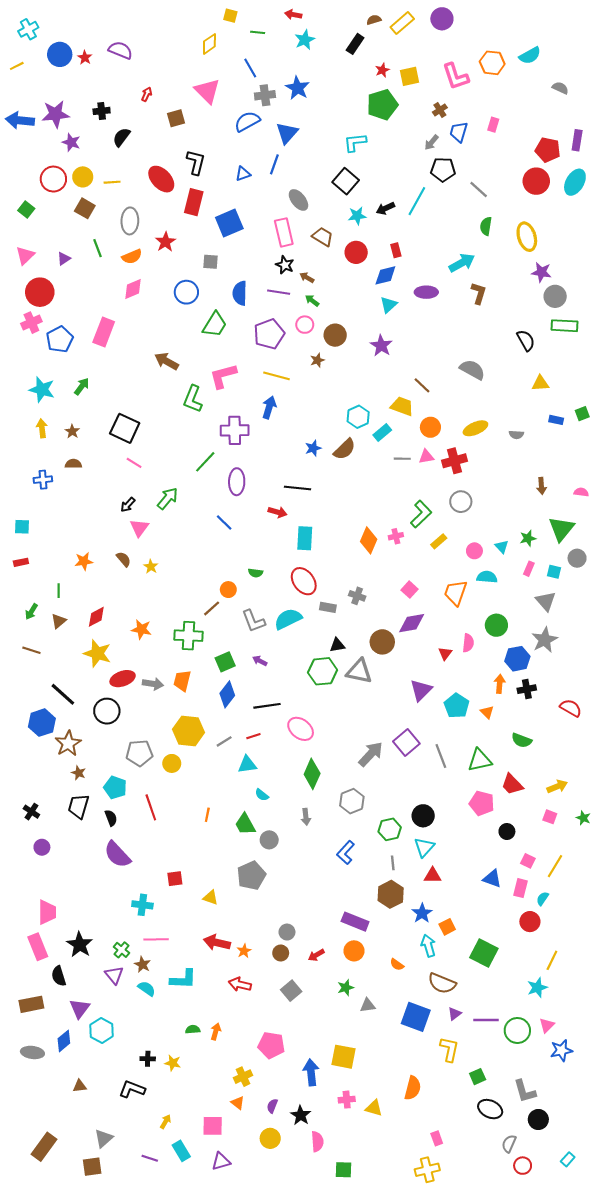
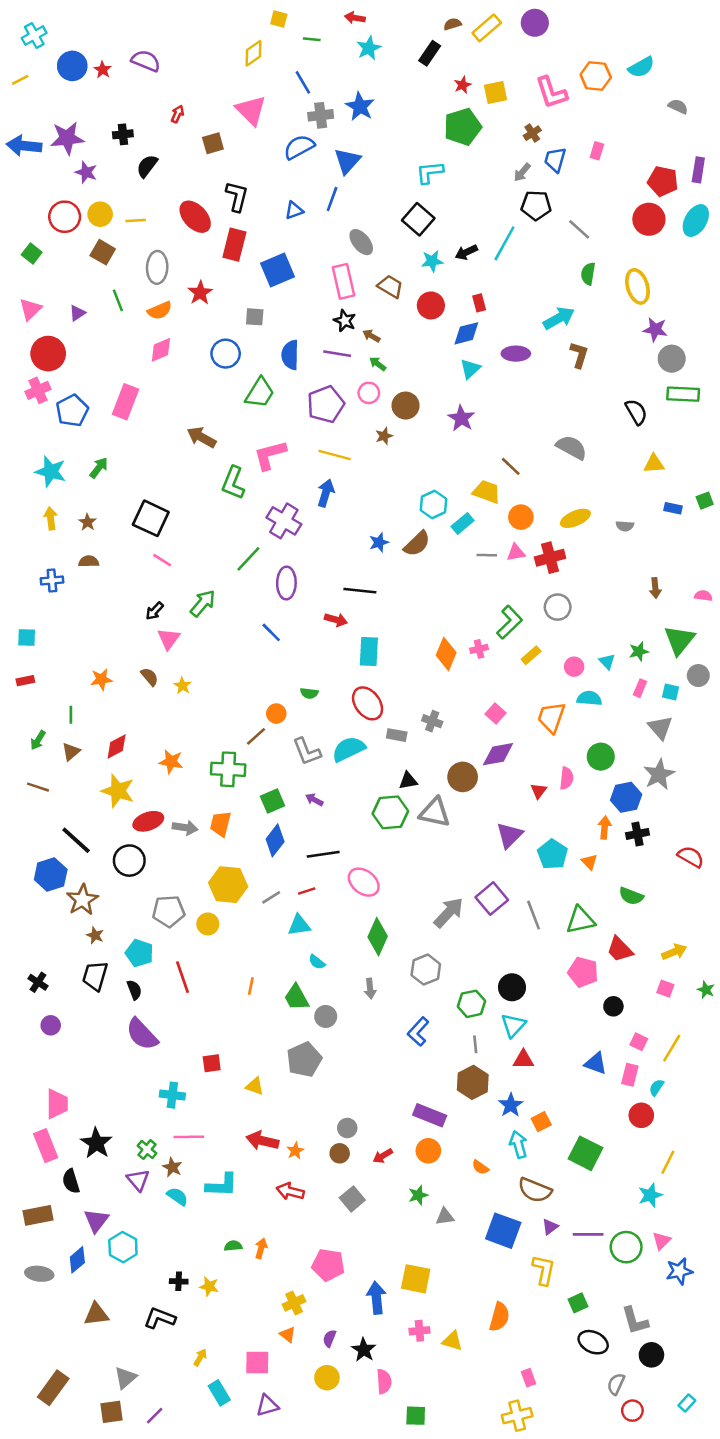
purple cross: (235, 430) -> (284, 521), turned 32
brown triangle: (80, 1086) -> (96, 1314), size x1.5
purple line: (150, 1158) -> (155, 1416), moved, turned -63

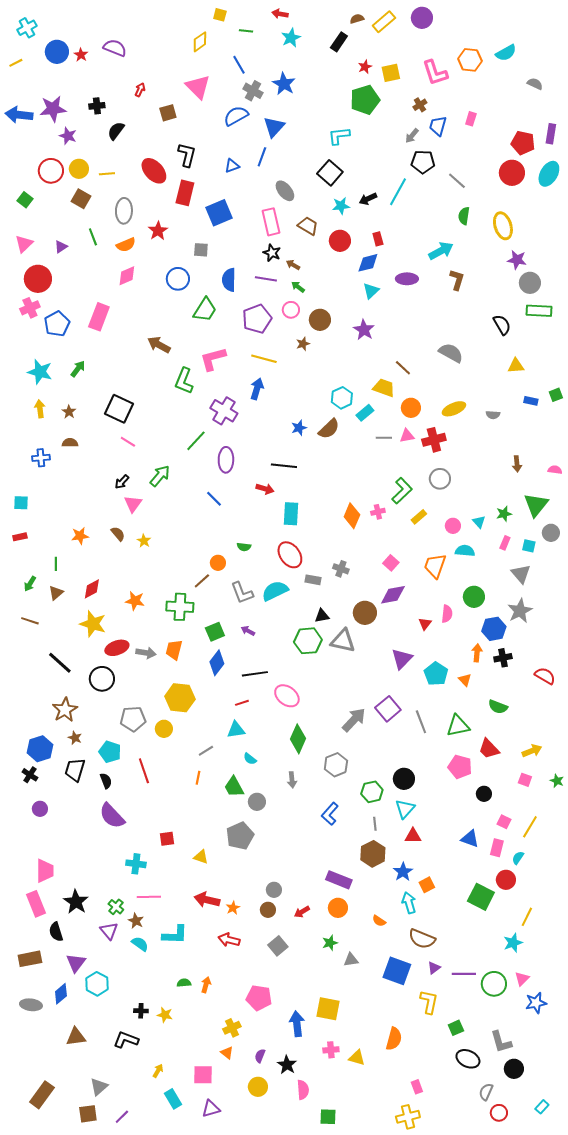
gray cross: (321, 115) -> (253, 91), turned 36
blue hexagon: (51, 875) -> (40, 749), moved
gray line: (271, 897) -> (206, 751), moved
green square: (586, 1153) -> (481, 897), moved

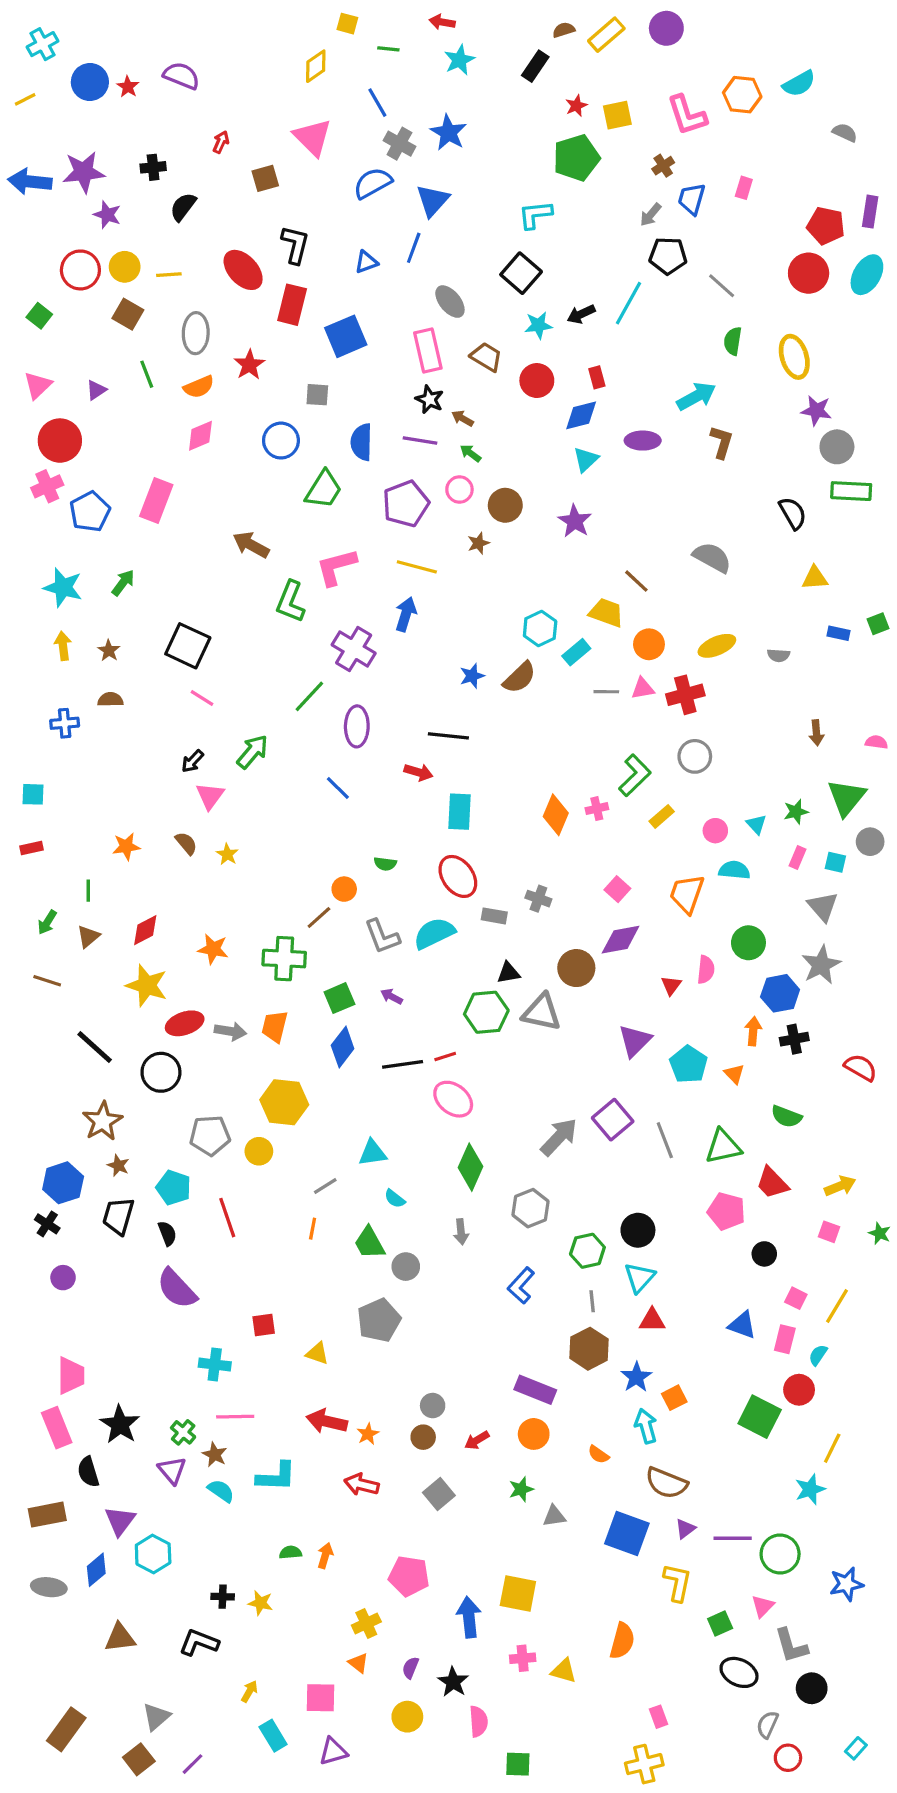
red line: (242, 703) -> (445, 1056), moved
pink triangle: (522, 979) -> (763, 1606), moved
brown square: (88, 1114) -> (139, 1759), turned -30

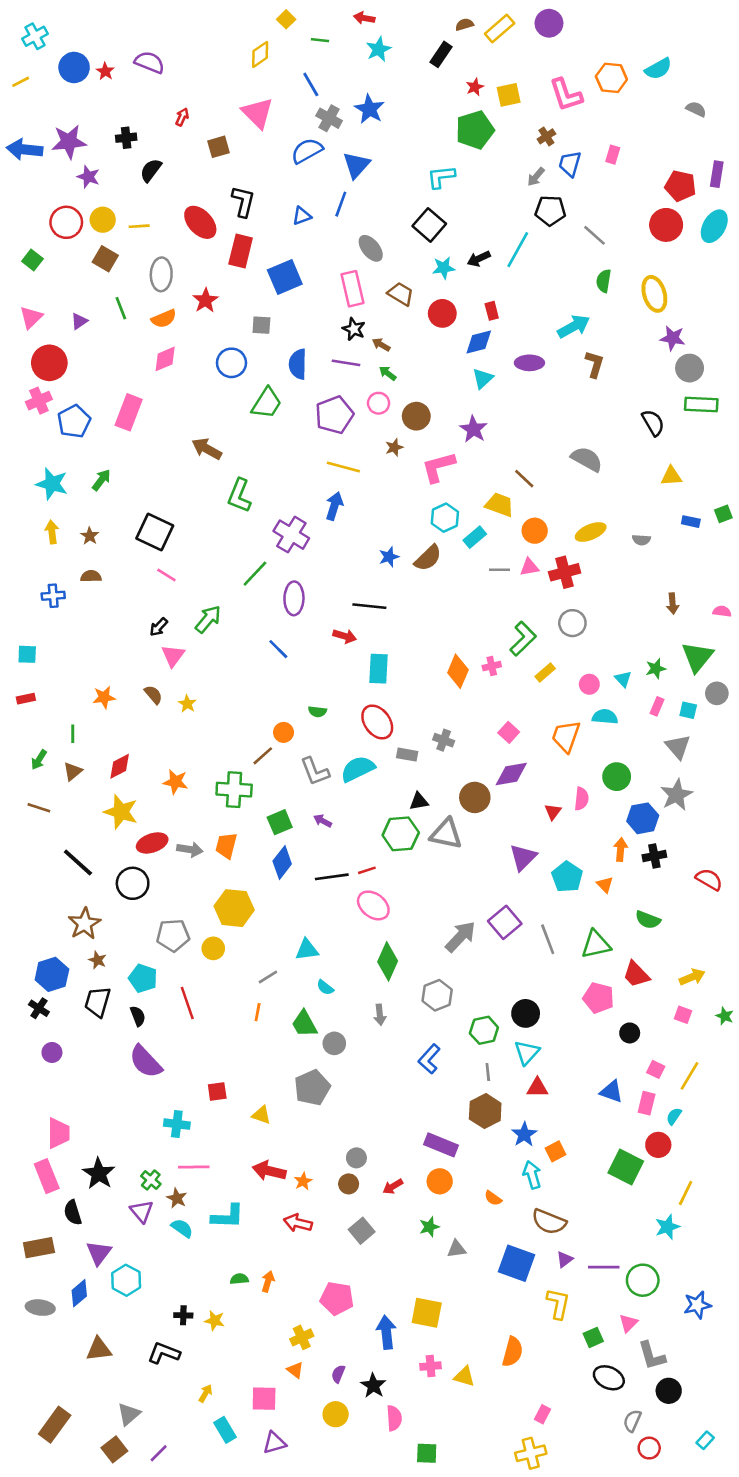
yellow square: (347, 24) -> (286, 19), turned 30
pink L-shape: (336, 567) -> (438, 467), moved
pink rectangle: (658, 1717) -> (542, 1414), turned 48

